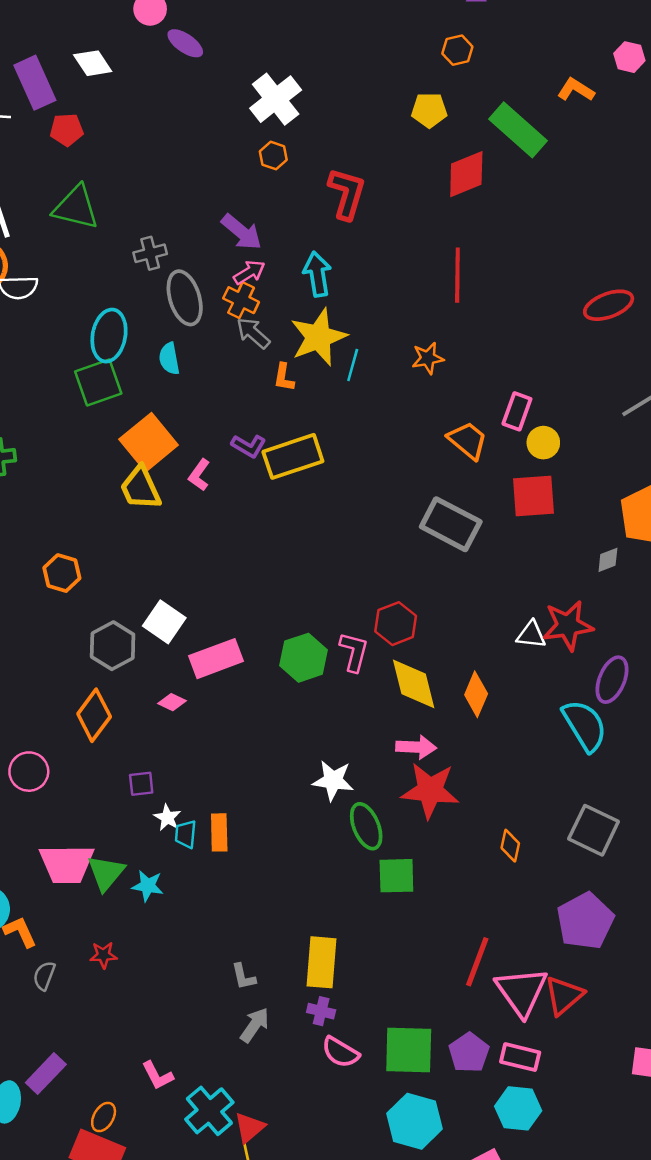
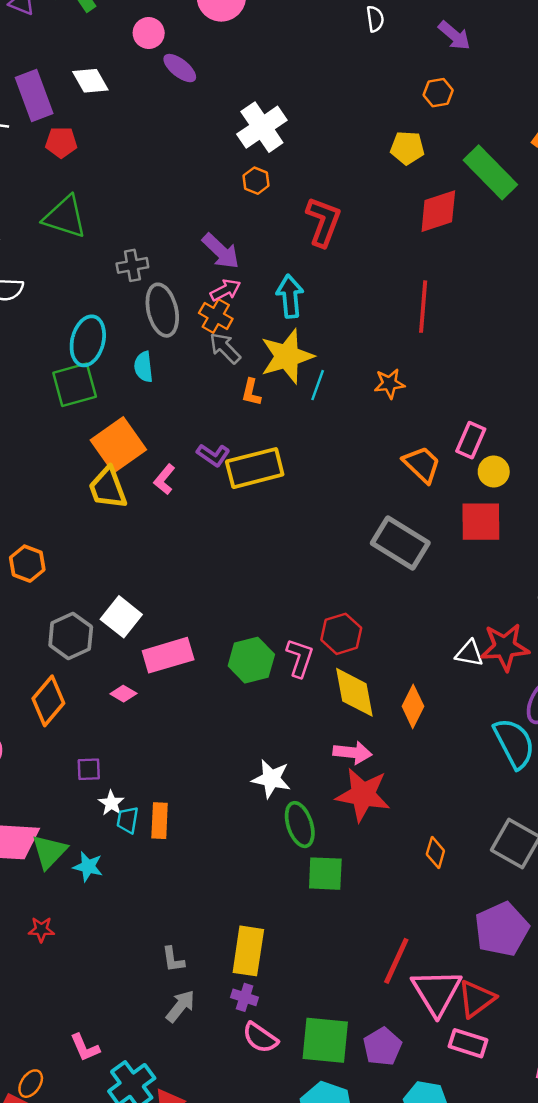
pink rectangle: (520, 1057) -> (468, 1043), moved

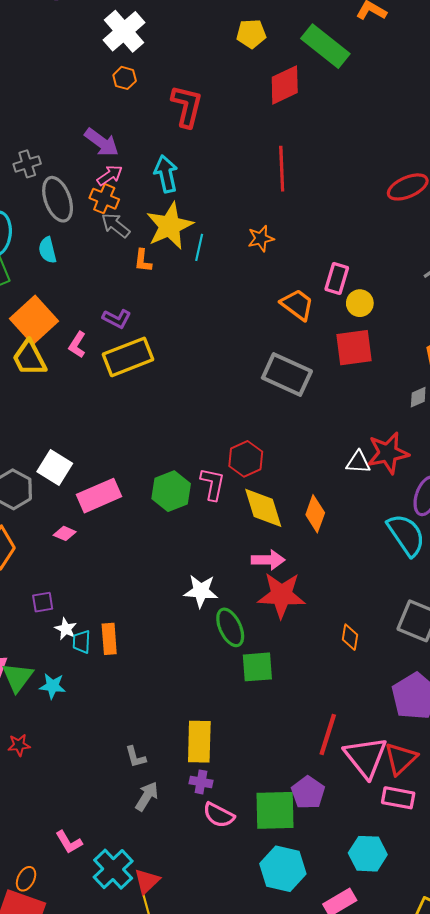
yellow rectangle: (255, 468) -> (128, 357), moved
purple pentagon: (382, 1047) -> (308, 793), moved

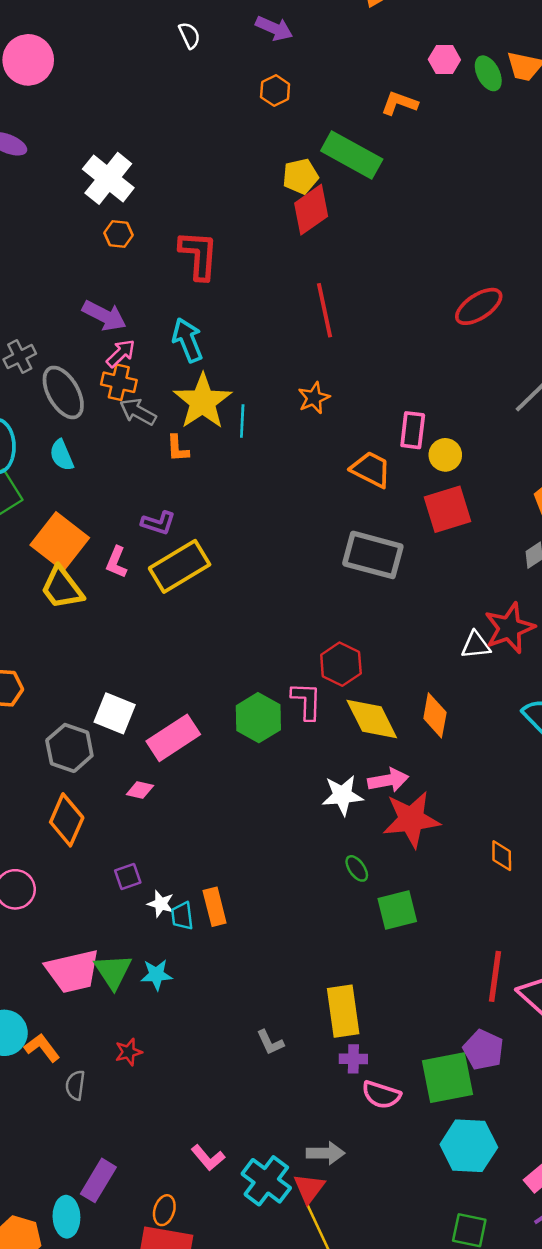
yellow pentagon: (251, 34) -> (300, 176), moved
white star: (201, 591) -> (342, 795), moved
green ellipse: (230, 627) -> (357, 868), size x0.6
gray arrow: (147, 796) -> (326, 1153), moved, turned 68

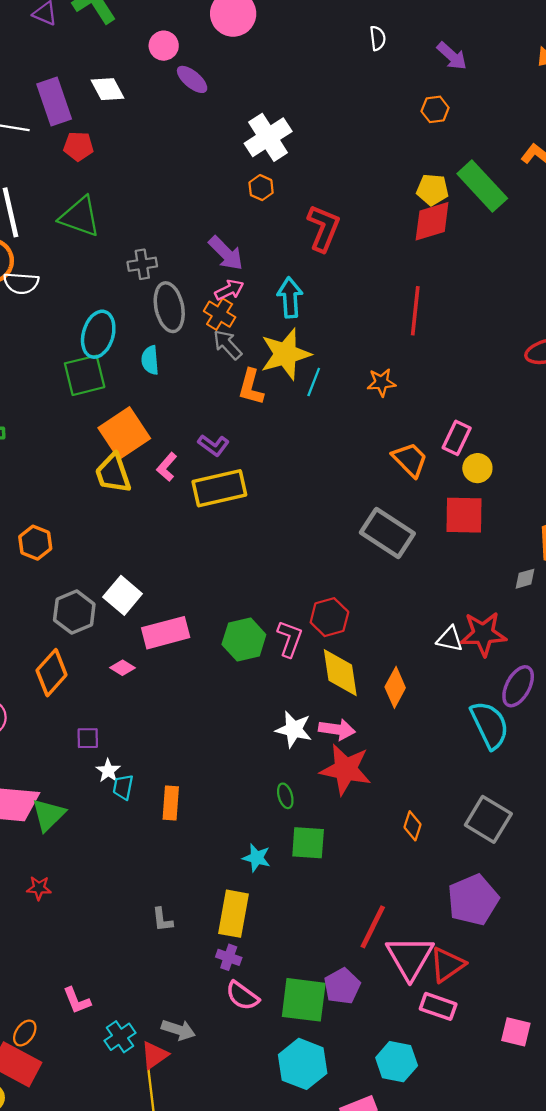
orange L-shape: (178, 448) -> (251, 387), size x1.4
orange rectangle: (215, 907) -> (171, 803), moved
cyan star: (156, 975) -> (257, 858), moved
cyan cross: (266, 1181) -> (120, 1037), size x0.7

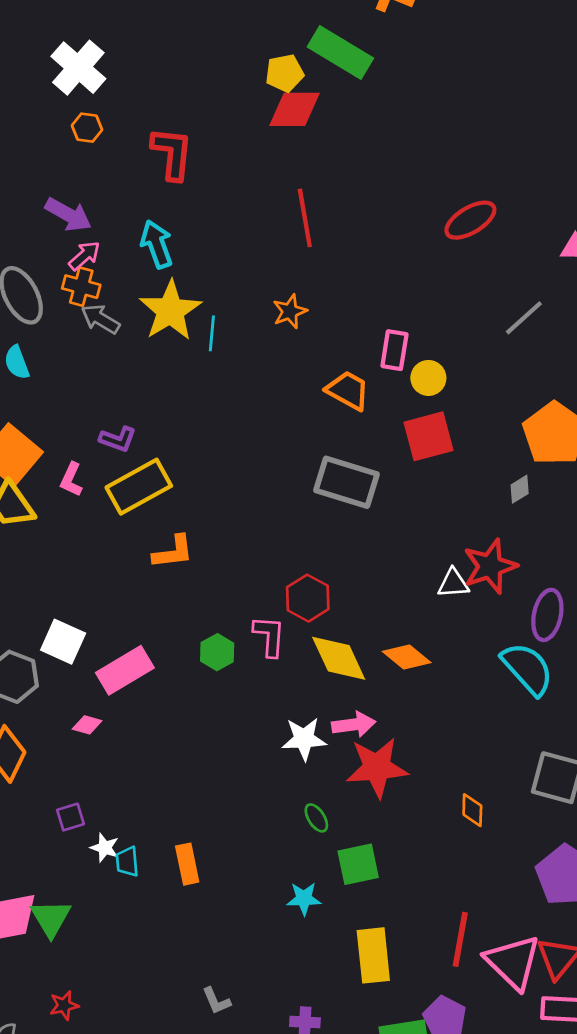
red diamond: (432, 221) -> (295, 109), turned 33
orange L-shape: (251, 387) -> (173, 552), moved, turned -96
green hexagon: (244, 640) -> (217, 652), size x0.7
orange diamond: (395, 687) -> (407, 657), turned -63
yellow rectangle: (233, 914) -> (373, 955), moved

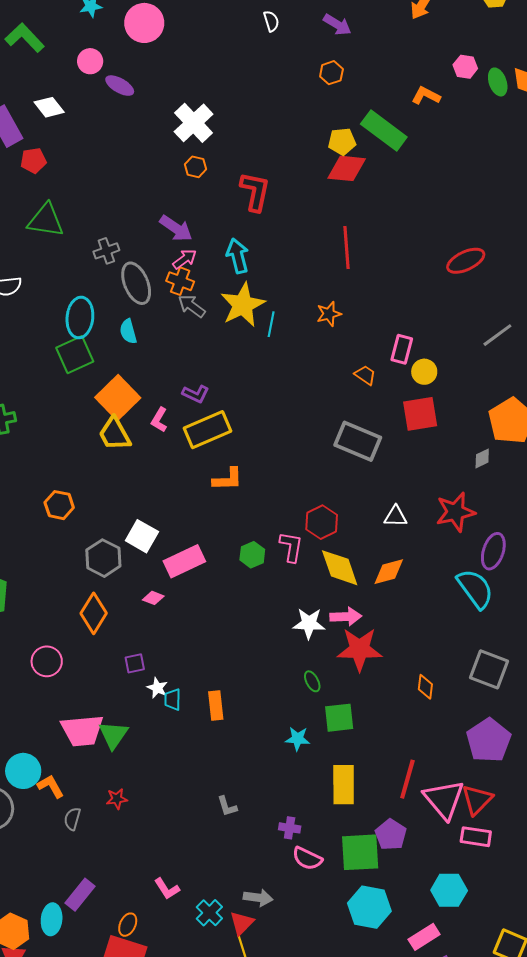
orange trapezoid: (348, 390) -> (365, 375), size x0.7
white triangle: (453, 583) -> (396, 516), moved
orange diamond: (407, 657) -> (389, 572), turned -60

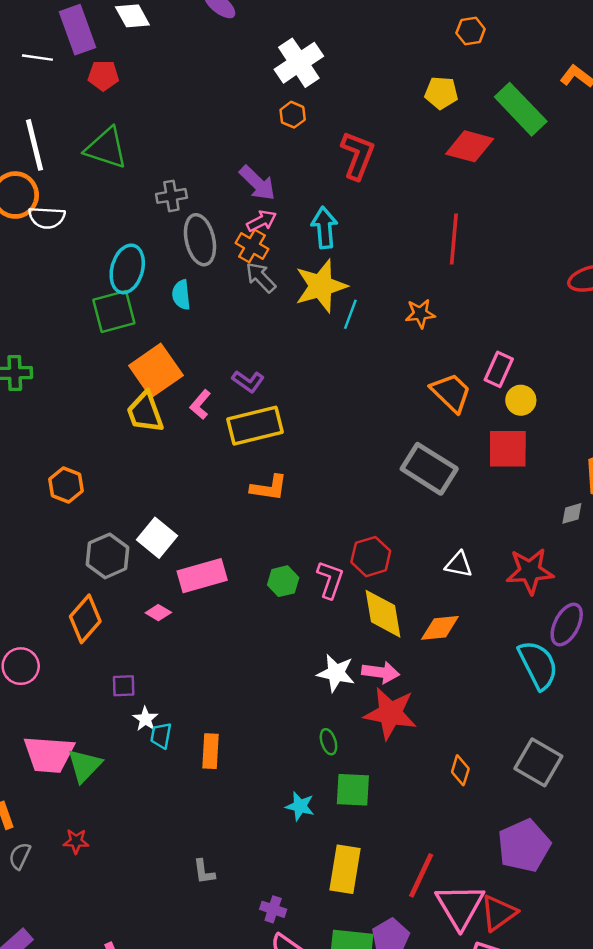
yellow pentagon: (342, 142) -> (441, 93), moved
orange trapezoid: (365, 375) -> (451, 393), size x1.6

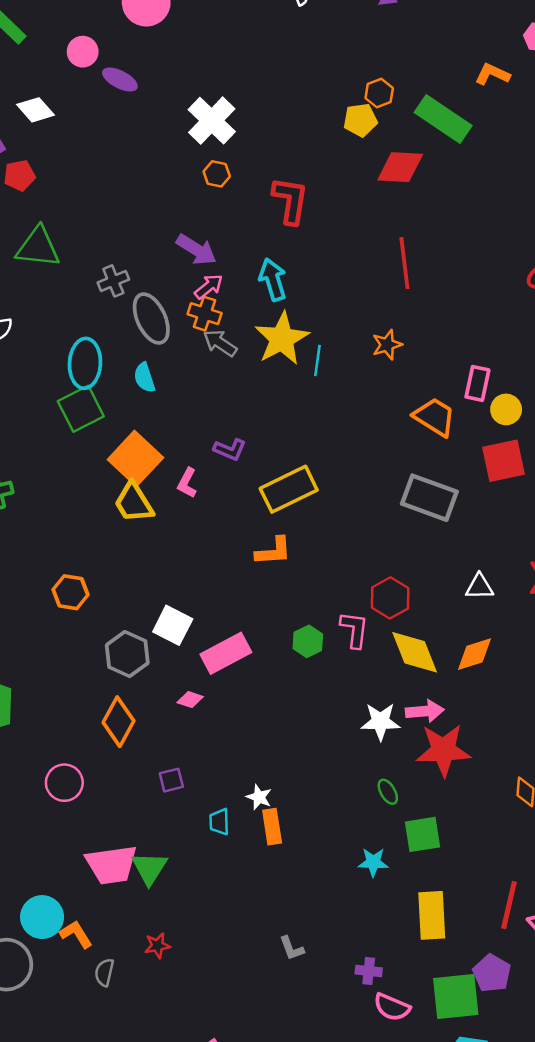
orange hexagon: (471, 31) -> (379, 93), moved
yellow rectangle: (255, 426) -> (289, 489), moved
white star: (145, 719) -> (259, 797), moved

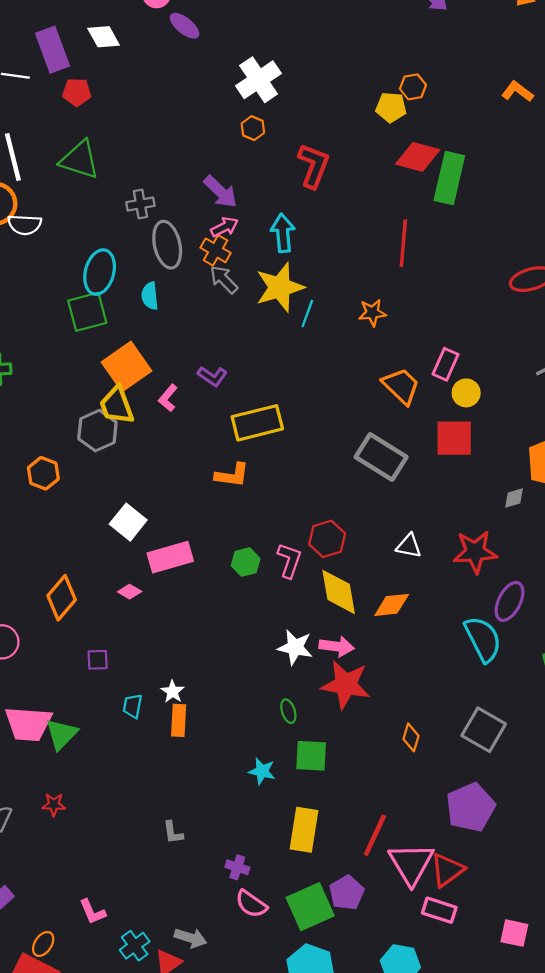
green rectangle: (443, 119) -> (449, 178), moved, turned 57
gray hexagon: (127, 654) -> (97, 431), moved
green square: (456, 997) -> (310, 907), turned -30

